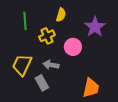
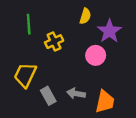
yellow semicircle: (61, 15) -> (85, 16), moved
pink circle: (73, 47) -> (96, 55), moved
gray arrow: (51, 65) -> (76, 93), moved

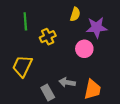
purple star: (109, 31) -> (97, 27), turned 30
gray rectangle: (48, 96) -> (48, 93), moved

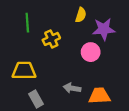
yellow trapezoid: (22, 66) -> (24, 71), turned 65
orange trapezoid: (92, 89) -> (99, 96), turned -105
gray rectangle: (48, 93) -> (36, 99), moved

